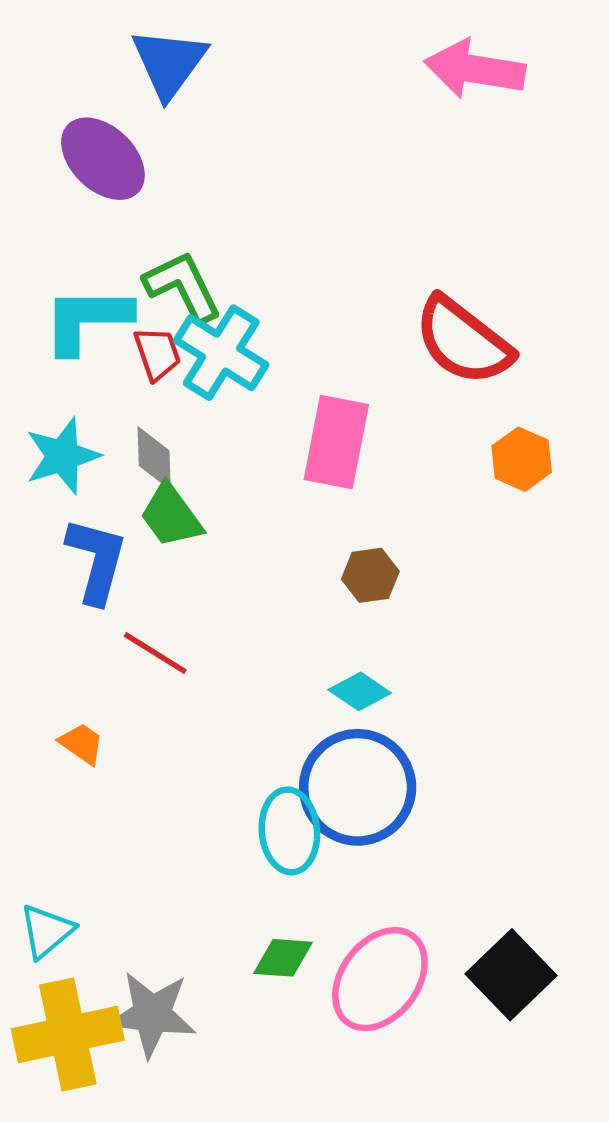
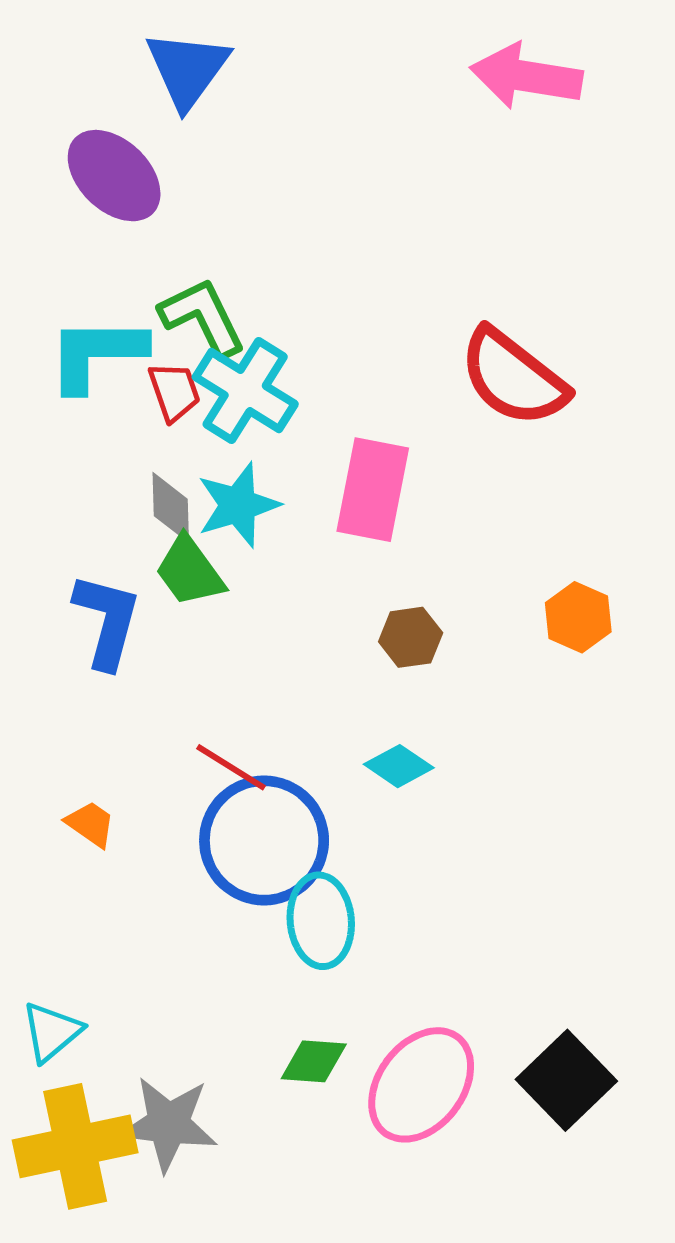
cyan star: (62, 456) -> (238, 505), moved
orange hexagon: (522, 459) -> (578, 617), moved
red line: (155, 653) -> (231, 767), moved
blue circle: (358, 787) -> (264, 840), moved

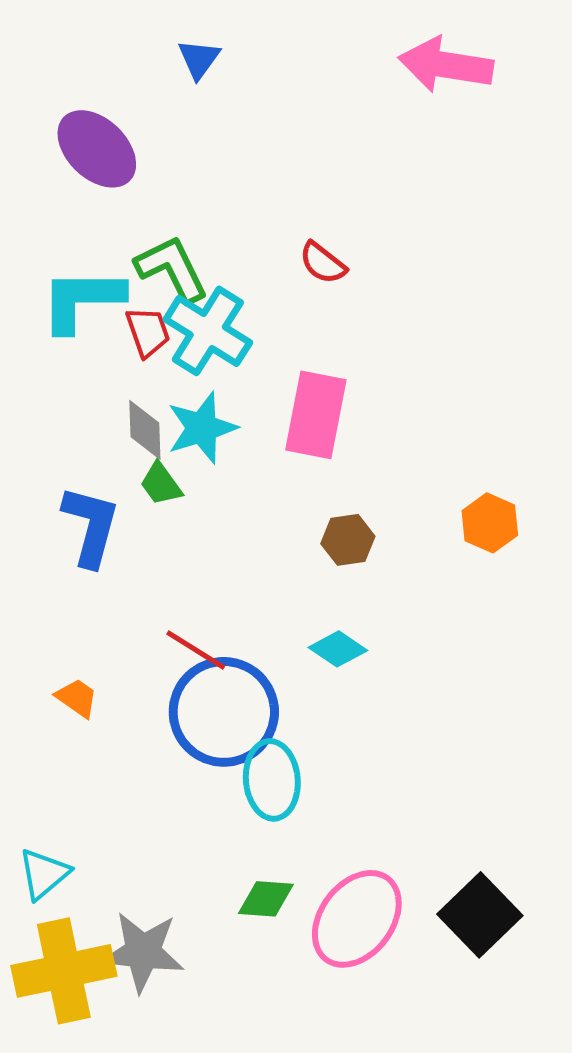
blue triangle: (187, 69) -> (199, 59), moved, size x0.6
red semicircle: (513, 378) -> (323, 263), moved, size x0.5
green trapezoid: (190, 571) -> (161, 484), size x0.7

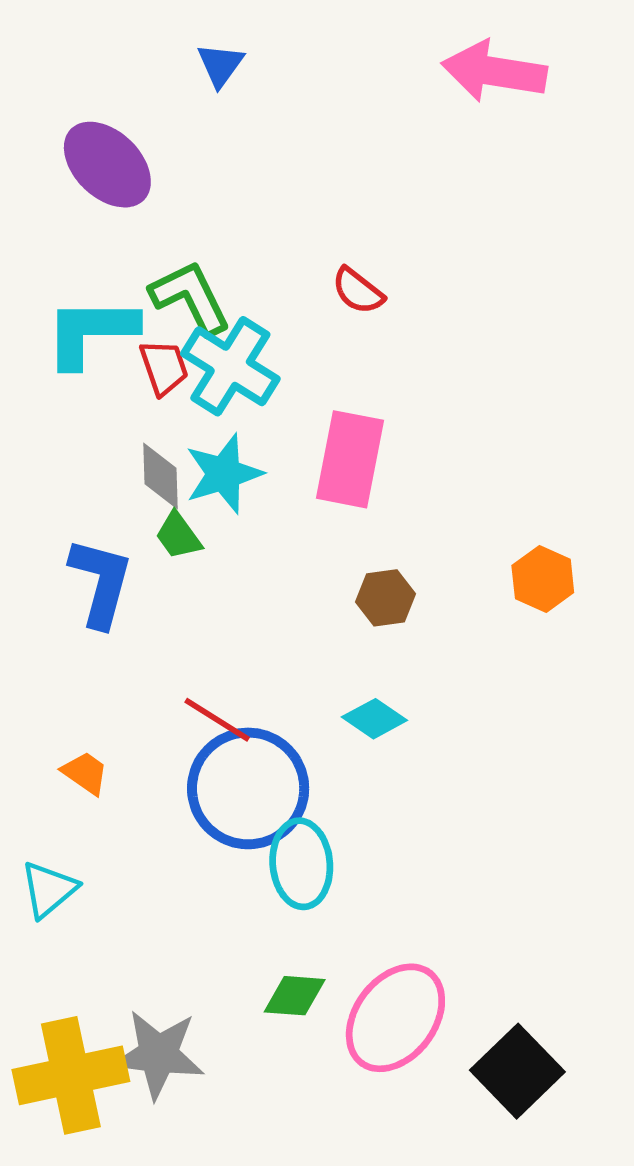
cyan triangle: (44, 874) -> (49, 889), moved
black square: (480, 915) -> (517, 1071), moved

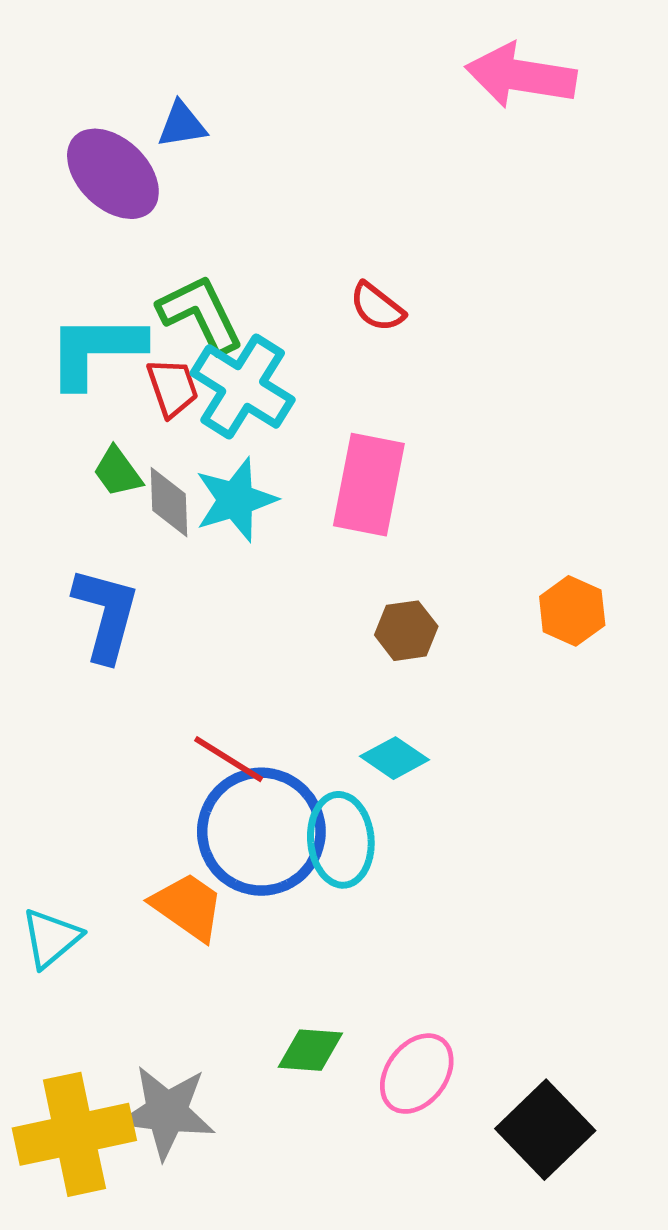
blue triangle: (220, 65) -> (182, 125), moved, turned 45
green trapezoid: (178, 536) -> (118, 472), moved
orange trapezoid: (85, 773) -> (188, 906), moved, size x1.5
cyan ellipse: (301, 864) -> (341, 840), moved
pink ellipse: (395, 1018) -> (417, 1074), size x0.7

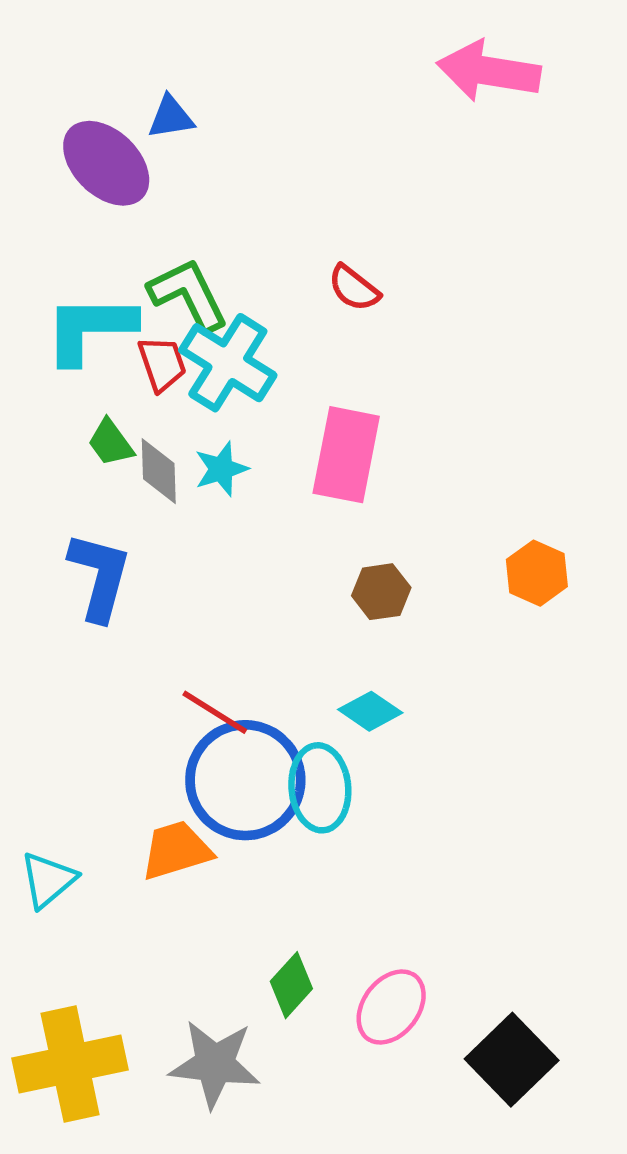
cyan star: (236, 500) -> (221, 469), size x0.7
orange trapezoid: (188, 906) -> (176, 850), turned -52
green diamond: (310, 1050) -> (291, 985), turned -52
gray star: (167, 1112) -> (215, 1064), moved

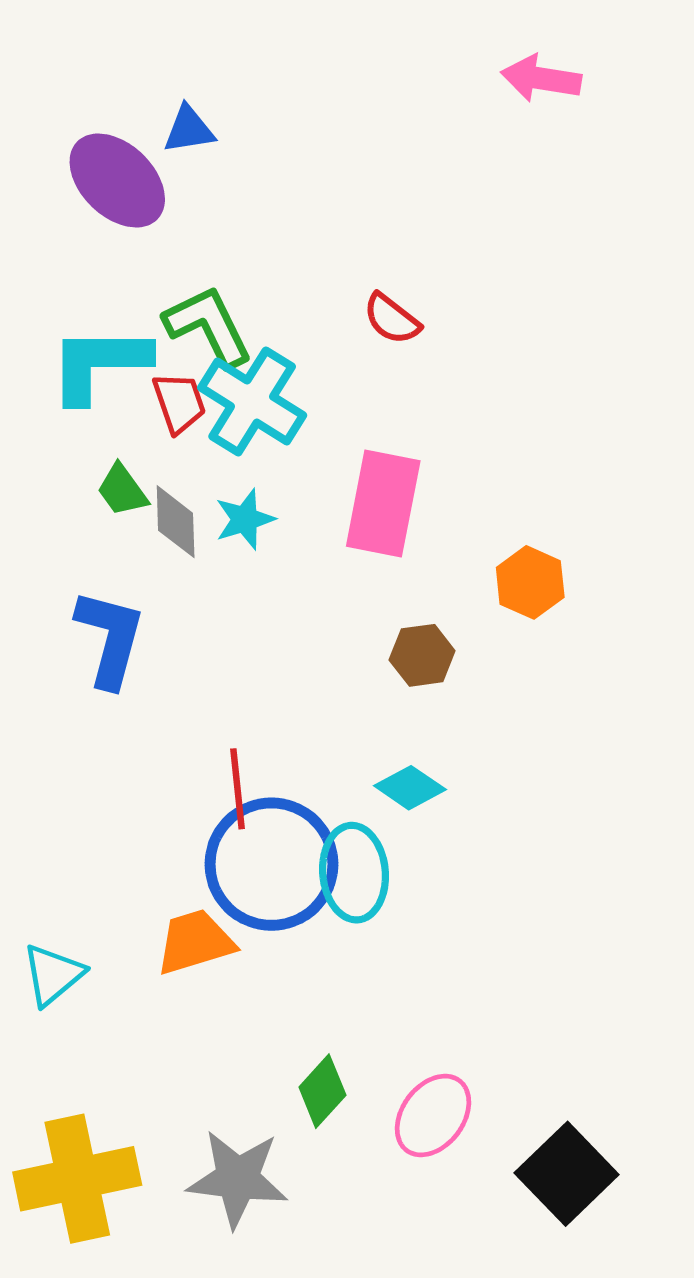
pink arrow: (489, 71) -> (541, 78), size x0.7
orange hexagon: (537, 573) -> (530, 582), moved
red line: (215, 712) -> (237, 789), turned 52

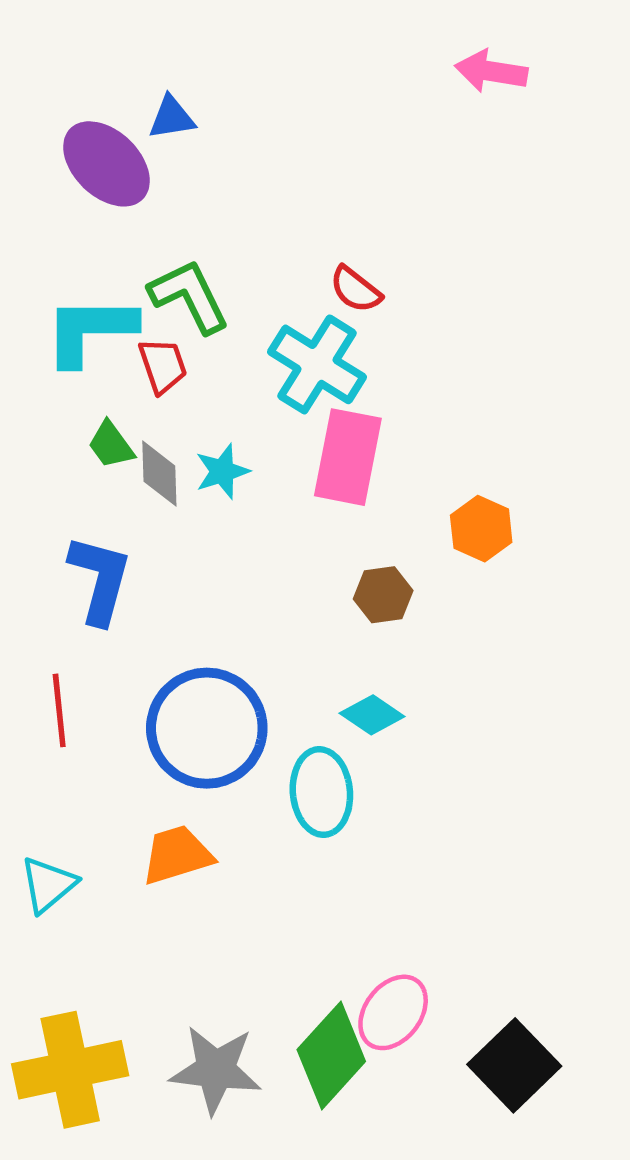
cyan cross: (252, 401) -> (317, 364), moved
red line: (237, 789) -> (59, 710), moved
blue circle: (271, 864) -> (207, 728), moved
green diamond: (322, 1091) -> (331, 1055), moved, size x1.6

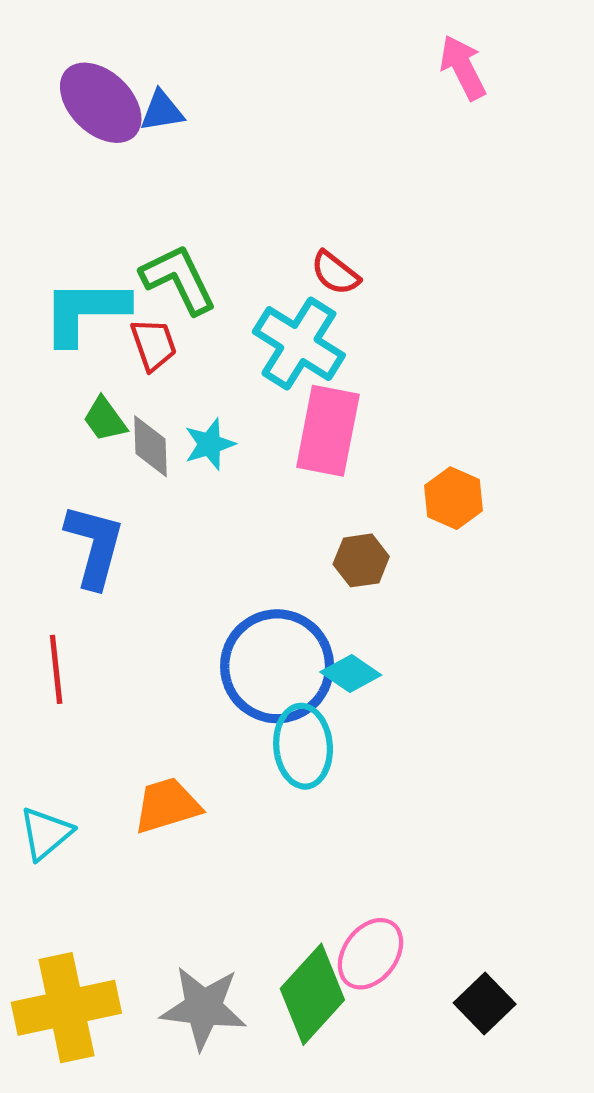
pink arrow: (491, 71) -> (463, 67), turned 54
purple ellipse: (107, 164) -> (101, 103), moved
blue circle: (207, 728) -> (277, 666), moved
black square: (514, 1065) -> (485, 1004), size x0.7

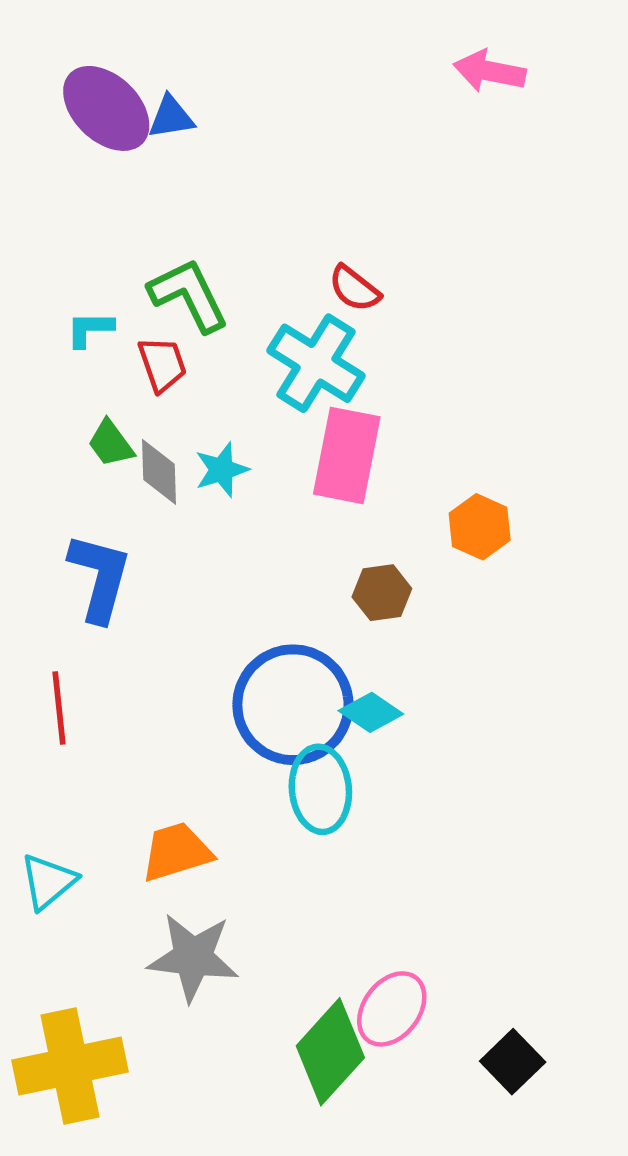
pink arrow: (463, 67) -> (489, 71), turned -52
cyan L-shape: (85, 311) -> (90, 329), size x0.5
gray star: (203, 1008) -> (193, 957), moved

